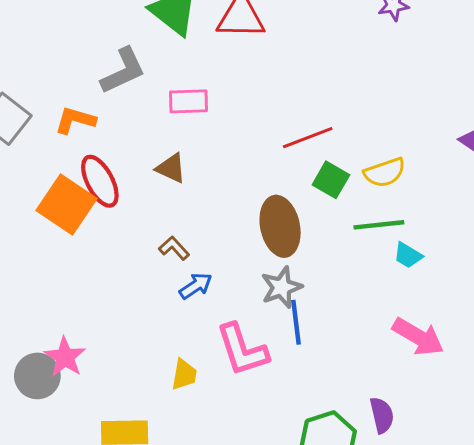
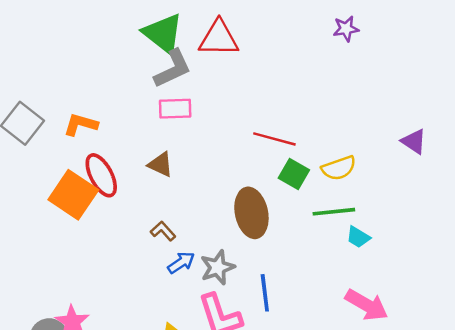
gray L-shape: (123, 71) -> (173, 69), moved
red line: (308, 138) -> (274, 139), turned 36
gray star: (282, 287) -> (218, 267), moved

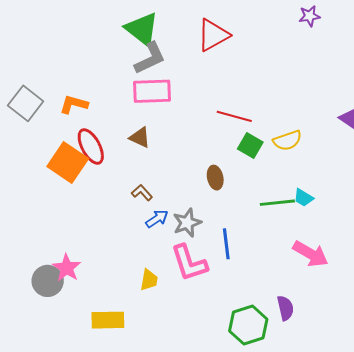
purple star: (346, 29) -> (309, 16), moved
red triangle: (219, 38) -> (213, 35), moved, turned -30
pink rectangle: (175, 109) -> (152, 91), size x1.4
green line: (334, 212) -> (277, 203), moved
brown ellipse: (251, 213) -> (215, 178), size x0.6

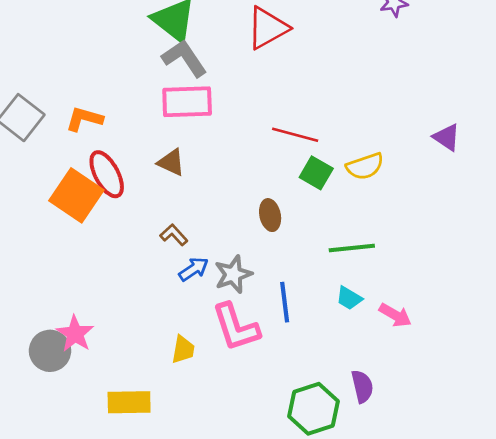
gray L-shape: (150, 58) -> (184, 58), turned -99
cyan trapezoid: (303, 198) -> (349, 298), moved
pink arrow: (310, 254) -> (395, 315), size x0.7

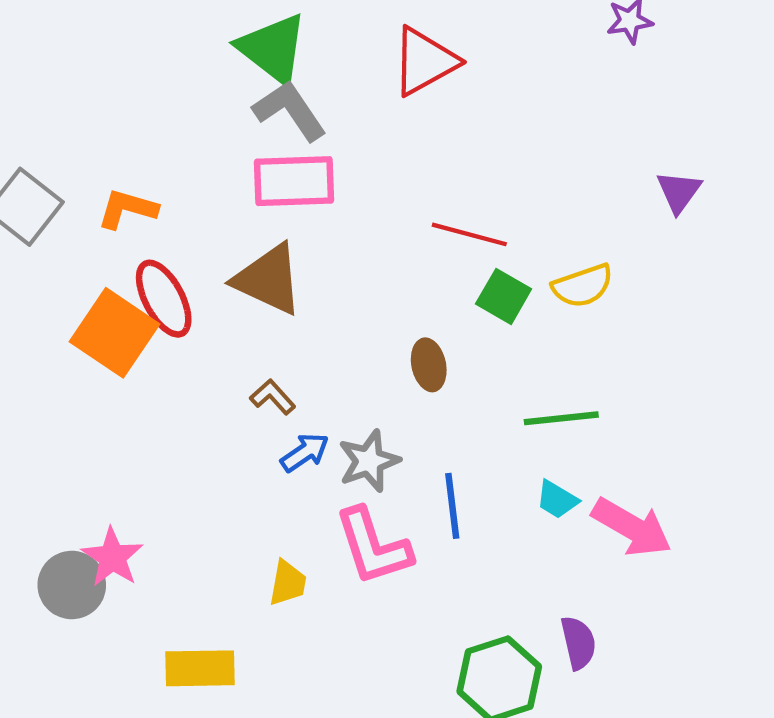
purple triangle: (447, 137) -> (679, 192), moved, turned 32
brown triangle: (171, 162) -> (268, 279), size x1.6
pink arrow: (395, 315) -> (632, 527), size x1.5

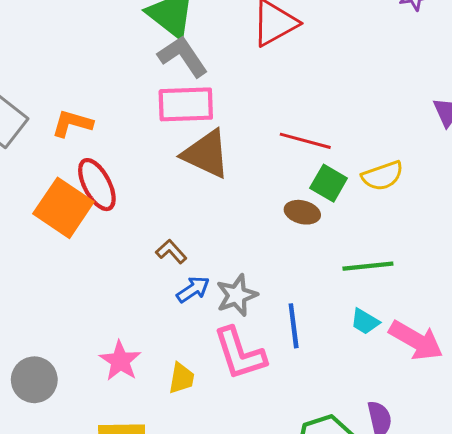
brown triangle: (268, 279) -> (206, 154), moved
brown ellipse: (429, 365) -> (302, 212), moved, turned -64
pink star: (112, 557) -> (120, 361), moved

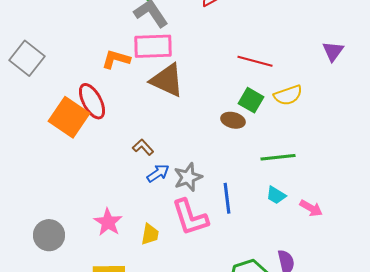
orange L-shape: (72, 123) -> (116, 59), moved
red line: (305, 141) -> (255, 61), moved
pink arrow: (416, 340) -> (311, 208), size x0.6

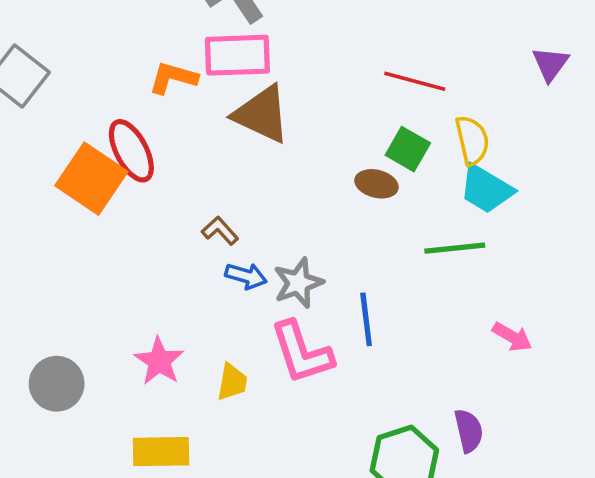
yellow semicircle: (288, 95) -> (472, 140), turned -84
blue arrow: (158, 173) -> (246, 276), turned 50
cyan trapezoid: (276, 195) -> (486, 189), moved, size x1.6

